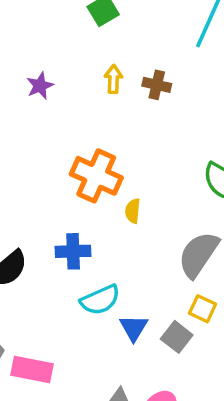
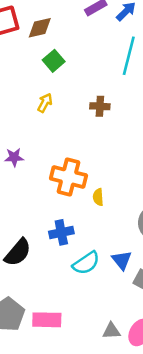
yellow arrow: (113, 79) -> (45, 103), moved, turned 36
purple star: (40, 86) -> (14, 157), moved, turned 30
blue triangle: (134, 328) -> (122, 260), moved

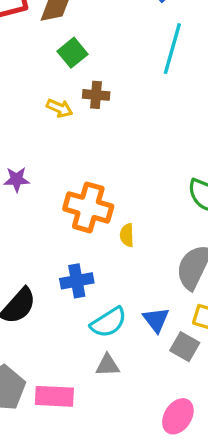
yellow arrow: (45, 103) -> (59, 108), turned 84
brown cross: (100, 106) -> (96, 95), moved
gray triangle: (111, 331) -> (107, 365), moved

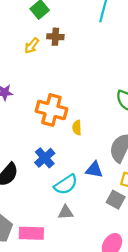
yellow arrow: (59, 108) -> (32, 46), turned 105
blue cross: (77, 281) -> (45, 158), turned -30
blue triangle: (156, 320) -> (94, 170), moved, turned -42

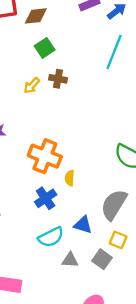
blue cross: (45, 158) -> (46, 198), moved
gray triangle: (66, 212) -> (70, 260), moved

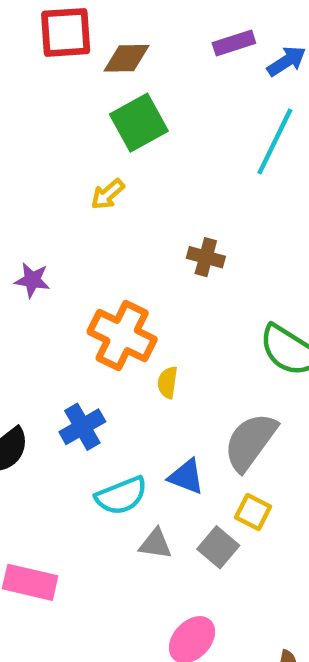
green square: (45, 48) -> (139, 123), size x1.4
brown cross: (58, 79) -> (206, 257), moved
blue cross: (46, 198) -> (82, 427), moved

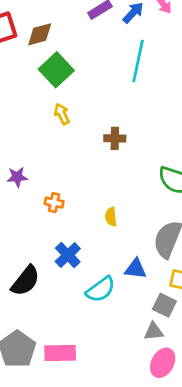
yellow arrow: (108, 194) -> (62, 114), moved, turned 120
orange cross: (122, 335) -> (54, 203), moved, size x0.5
gray triangle: (155, 544) -> (154, 331), moved

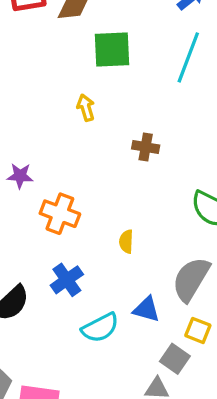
green square: (56, 70) -> (112, 50), moved, turned 32
orange cross: (54, 203) -> (60, 214), size x1.6

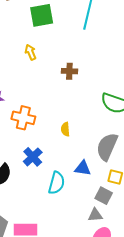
cyan semicircle: (100, 328) -> (56, 183), turned -40

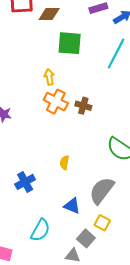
orange cross: (23, 118) -> (56, 102), moved
cyan semicircle: (56, 183) -> (40, 230), moved

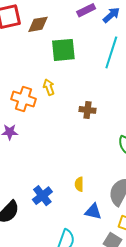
orange cross: (56, 102) -> (23, 99), moved
yellow semicircle: (64, 163) -> (79, 184), moved

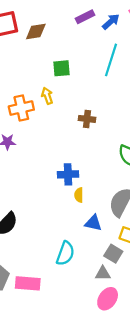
green square: (63, 50) -> (61, 68), moved, size x0.7
orange cross: (23, 99) -> (21, 108), turned -30
blue cross: (42, 196) -> (68, 174), moved, turned 36

